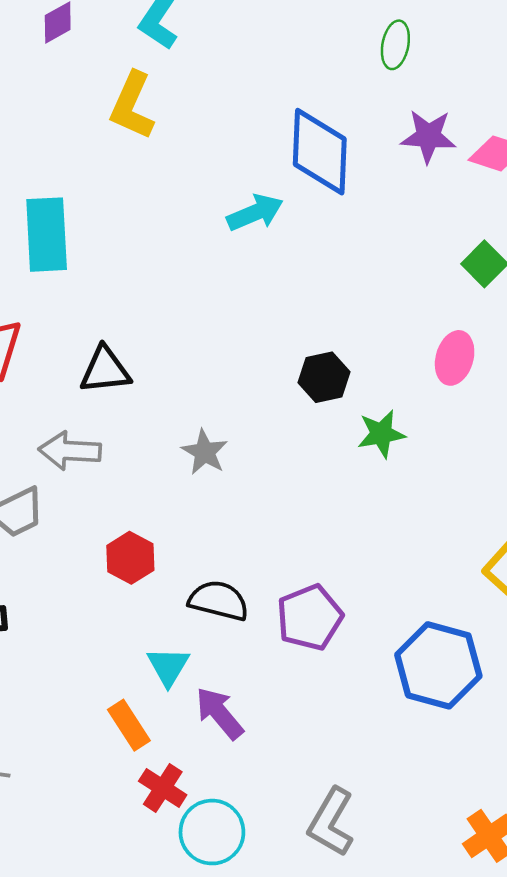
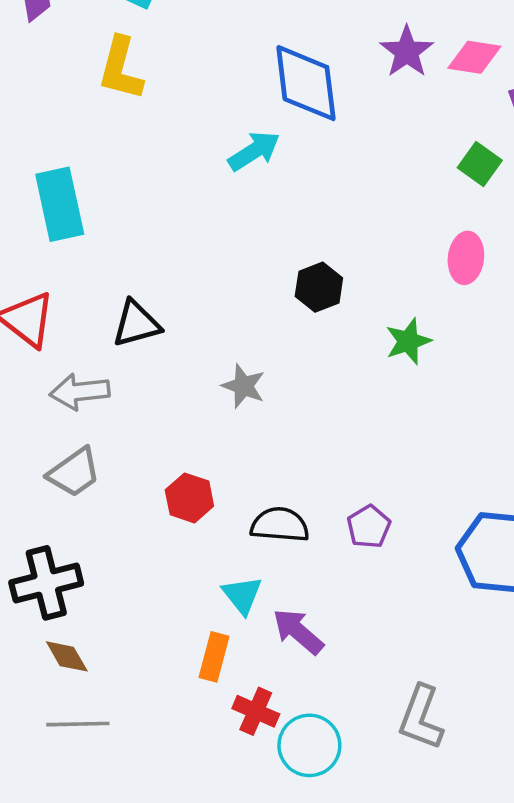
purple star: (428, 136) -> (407, 52), turned -30
black hexagon: (324, 377) -> (319, 287), moved
gray arrow: (70, 451) -> (80, 392), moved
purple pentagon: (310, 617) -> (369, 527), size x0.7
orange rectangle: (129, 725) -> (214, 657), turned 57

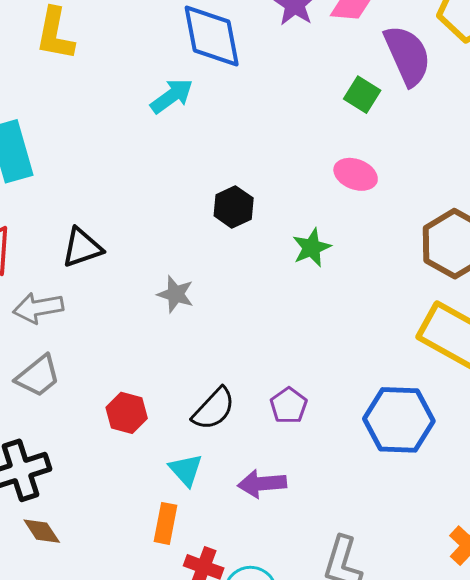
pink ellipse: (466, 258) -> (356, 174), turned -72
red hexagon: (189, 498) -> (127, 413), moved
black semicircle: (280, 525) -> (214, 409), turned 132
purple arrow: (298, 631) -> (262, 484), moved, turned -42

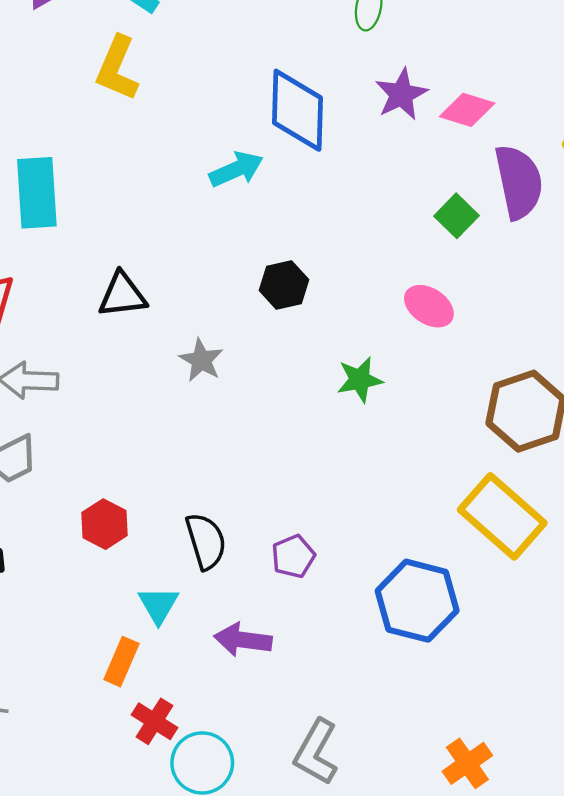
black hexagon: (234, 207) -> (284, 285), moved
black triangle: (82, 248) -> (122, 295), moved
gray star: (176, 294) -> (201, 360), moved
black semicircle: (214, 409) -> (206, 541), turned -72

